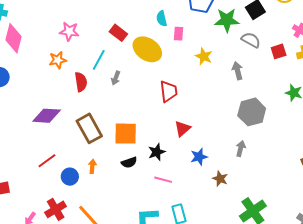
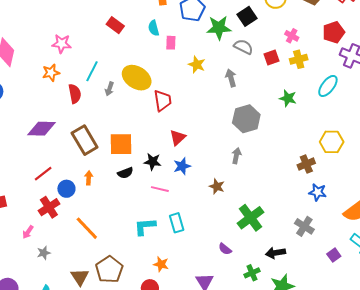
red rectangle: (118, 33) -> (115, 25), moved
yellow ellipse: (147, 49) -> (137, 78), moved
black star: (157, 152) -> (153, 162), turned 30
blue star: (199, 157) -> (182, 166), moved
red cross: (56, 209) -> (49, 207), moved

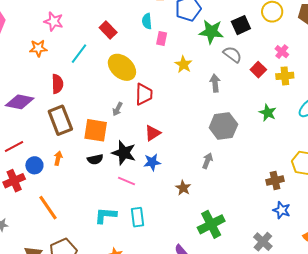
red rectangle: (115, 25) -> (108, 30), moved
red square: (271, 58) -> (258, 70), turned -35
gray arrow: (109, 89) -> (117, 109), moved
red semicircle: (75, 94) -> (57, 84), moved
black star: (153, 162) -> (124, 153), size x1.4

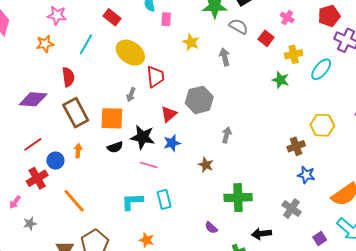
yellow cross: (285, 76) -> (294, 54), moved
gray hexagon: (223, 126) -> (199, 100), moved
green cross: (211, 224) -> (238, 198), turned 32

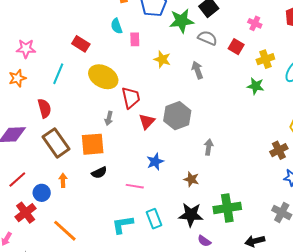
red triangle: (169, 114) -> (147, 121), moved
black star: (143, 137) -> (191, 215), moved

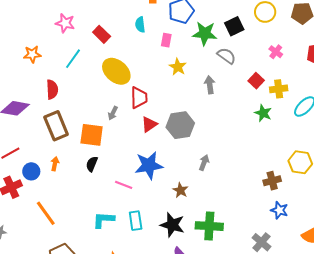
pink rectangle: (135, 39) -> (166, 40), moved
red square: (236, 47) -> (256, 81), moved
pink star: (26, 49) -> (65, 23), moved
blue star: (155, 162) -> (149, 165), size x1.6
black semicircle: (99, 173) -> (92, 164), turned 126

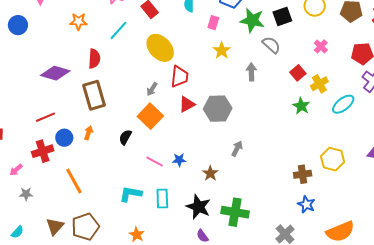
yellow cross: (279, 89) -> (319, 84), turned -30
orange square: (92, 135) -> (150, 116), moved, turned 30
blue star: (149, 165) -> (179, 160), moved, size x0.5

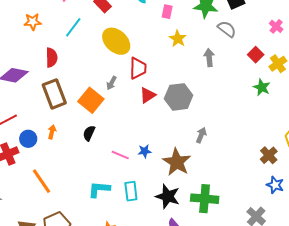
orange square: (150, 116) -> (91, 100), moved
brown star: (210, 173) -> (177, 162), size x1.8
brown cross: (303, 174) -> (269, 155), turned -30

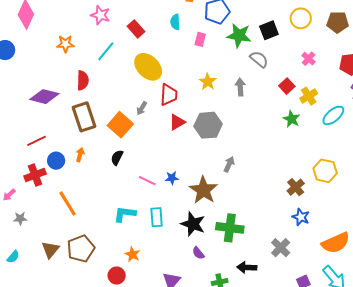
yellow star: (178, 39) -> (208, 82), moved

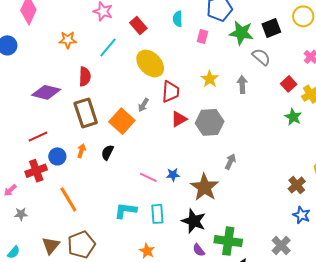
black semicircle: (117, 158) -> (107, 152), moved
green cross: (230, 228) -> (228, 241), moved
orange star: (132, 254) -> (147, 251), moved

